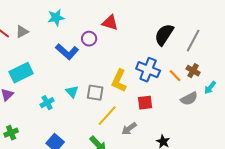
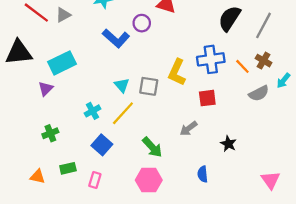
blue cross: (148, 70) -> (211, 59), turned -30
cyan cross: (47, 103) -> (93, 111), moved
yellow line: (107, 116) -> (123, 113), moved

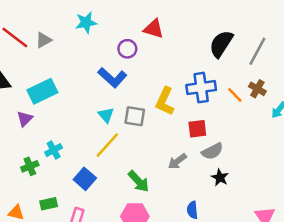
blue L-shape: (116, 38) -> (112, 78), moved
gray semicircle: (259, 93) -> (212, 151), moved
cyan cross: (93, 111) -> (54, 150), moved

